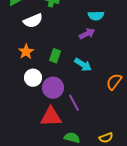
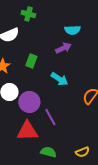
green rectangle: (55, 56) -> (31, 61), moved

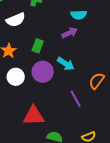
purple circle: (29, 102) -> (43, 72), moved
purple line: (50, 117) -> (76, 99), moved

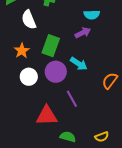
white semicircle: (16, 20) -> (29, 20), turned 90
green rectangle: (38, 46) -> (51, 46), size x1.5
purple line: (76, 99) -> (72, 99), moved

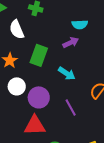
purple circle: (56, 72) -> (39, 97), moved
purple line: (72, 99) -> (71, 107), moved

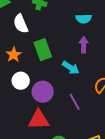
purple arrow: (71, 42) -> (84, 45), moved, turned -63
green rectangle: (39, 55) -> (43, 50), turned -40

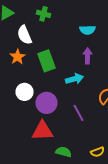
orange star: (14, 55) -> (18, 57), moved
cyan arrow: (71, 68) -> (74, 79), turned -48

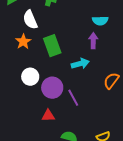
cyan semicircle: (88, 30) -> (100, 21), moved
purple line: (78, 113) -> (73, 98), moved
red triangle: (42, 131) -> (48, 116), size x0.6

